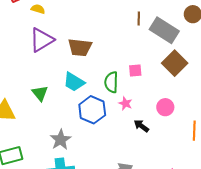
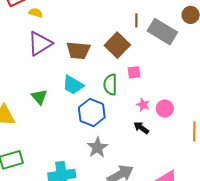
brown square: (175, 63) -> (117, 45), moved
pink star: (125, 103) -> (143, 105), moved
gray star: (61, 140) -> (97, 147), moved

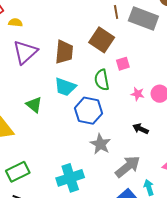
brown trapezoid: (78, 50) -> (64, 52), turned -80
black arrow: (141, 128) -> (141, 129), moved

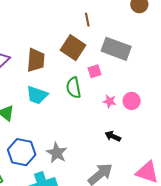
gray rectangle: (143, 18) -> (116, 49), moved
blue hexagon: (88, 111) -> (22, 152), moved
gray star: (100, 144) -> (57, 153), moved

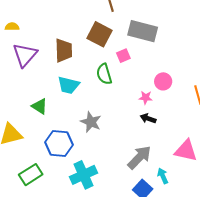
pink star: (110, 101) -> (146, 98), moved
gray star: (57, 153) -> (91, 122), moved

